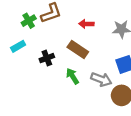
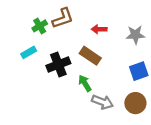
black cross: (47, 58) -> (58, 65), size x1.5
gray arrow: (101, 79) -> (102, 102), moved

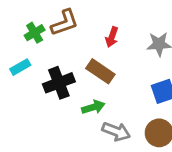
red arrow: (99, 29) -> (112, 37), turned -72
green arrow: (85, 83) -> (93, 107), turned 105

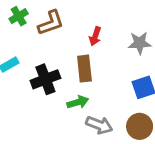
green cross: (35, 33) -> (19, 16), moved
brown rectangle: (100, 71) -> (84, 69), turned 50

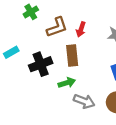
green cross: (19, 16) -> (31, 12), moved
brown L-shape: (51, 23) -> (57, 27), moved

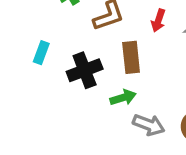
red arrow: (81, 29) -> (158, 21), moved
cyan rectangle: (11, 52) -> (41, 53), turned -40

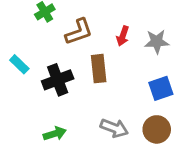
cyan rectangle: (41, 53) -> (19, 64), turned -66
green arrow: (123, 98) -> (55, 134), moved

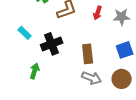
brown rectangle: (99, 69) -> (88, 54), moved
green arrow: (55, 134) -> (35, 71), moved, turned -56

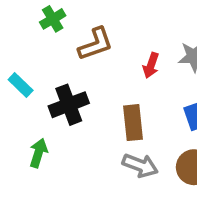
red arrow: (98, 13) -> (151, 65), moved

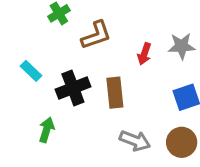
brown rectangle: (133, 123) -> (115, 93), moved

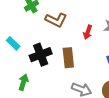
brown L-shape: (96, 35) -> (56, 20), turned 45

